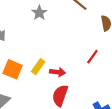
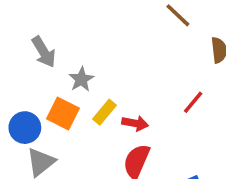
gray star: (39, 13) -> (81, 79), moved

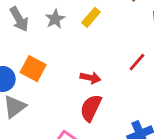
gray star: (81, 79) -> (55, 19), moved
yellow rectangle: (105, 112) -> (91, 17), moved

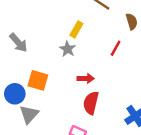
gray star: (55, 19) -> (68, 49), moved
red line: (137, 62) -> (116, 48), moved

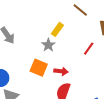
orange square: (38, 80) -> (39, 68), moved

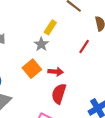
orange square: (39, 68) -> (32, 69), turned 30

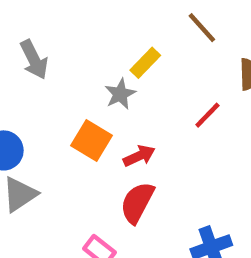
orange square: (32, 69) -> (91, 140), turned -30
red arrow: (56, 72) -> (139, 156), turned -40

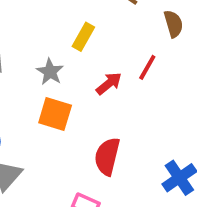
gray star: (120, 94) -> (50, 72), moved
red arrow: (139, 156) -> (109, 84), moved

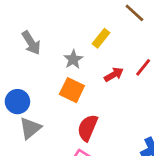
red semicircle: (107, 156) -> (88, 128), moved

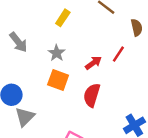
yellow rectangle: (101, 38) -> (63, 18), moved
red semicircle: (88, 128) -> (92, 95), moved

